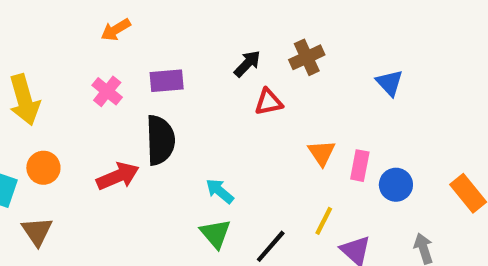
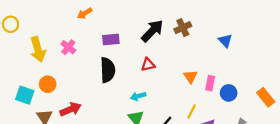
black arrow: (247, 64) -> (152, 31), size x1.6
pink cross: (107, 91) -> (68, 47), moved
red triangle: (269, 102) -> (148, 65), moved
red arrow: (118, 176) -> (71, 109), moved
cyan arrow: (220, 191) -> (138, 96), turned -56

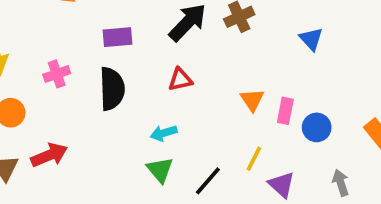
pink cross: (68, 47) -> (57, 74), moved, turned 32

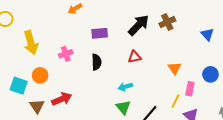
black semicircle: (112, 89) -> (97, 62), size x0.7
pink rectangle: (285, 111) -> (190, 89), moved
blue circle: (317, 127) -> (210, 74), moved

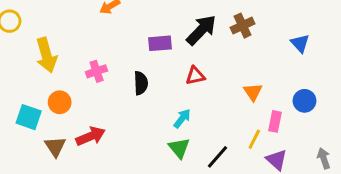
purple rectangle: (100, 33) -> (160, 43), moved
cyan arrow: (125, 87) -> (182, 119), turned 144

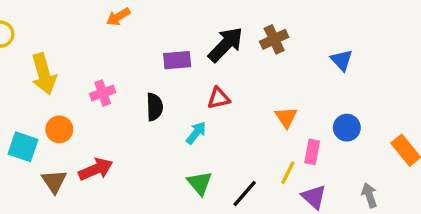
cyan arrow: (182, 119) -> (196, 133), moved

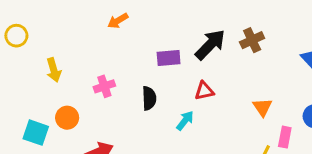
yellow arrow: (44, 74) -> (54, 70), size x0.7

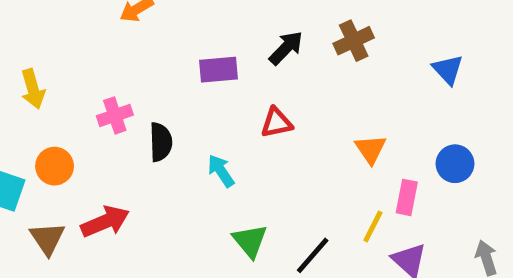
black arrow: (210, 45) -> (286, 48), size x0.7
black semicircle: (149, 98) -> (161, 142), moved
cyan arrow: (185, 121) -> (221, 171), moved, turned -72

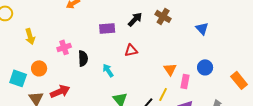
brown cross: (354, 41) -> (163, 16), turned -35
orange triangle: (371, 149) -> (170, 69), moved
yellow line: (373, 226) -> (163, 94), moved

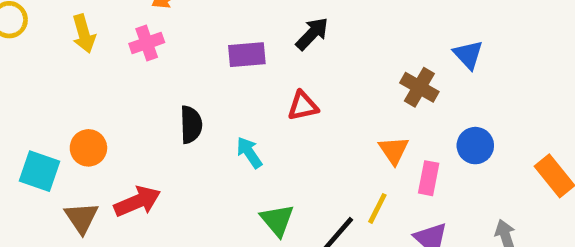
brown cross: (163, 16) -> (419, 87), moved
yellow arrow: (30, 36) -> (84, 34), moved
pink cross: (64, 47) -> (147, 43), moved

